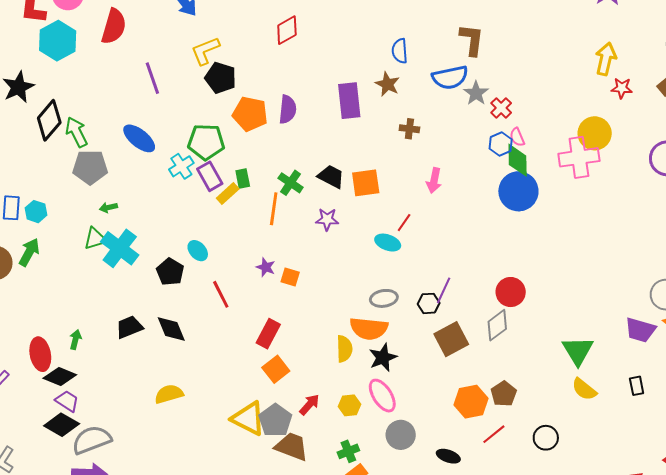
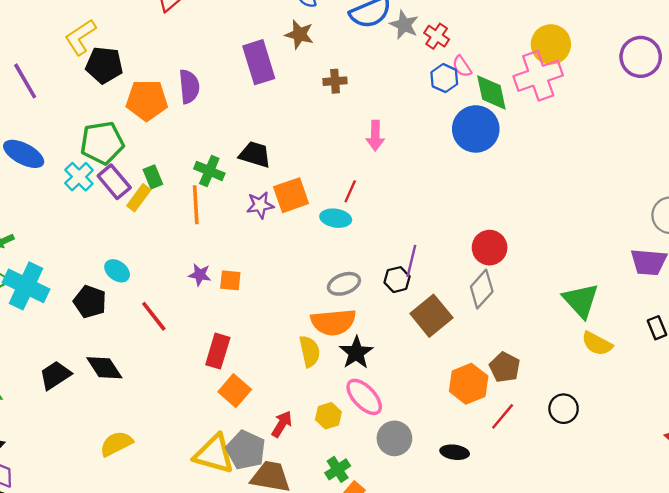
green diamond: (518, 160) -> (491, 92), moved
orange square: (366, 183) -> (291, 195), moved

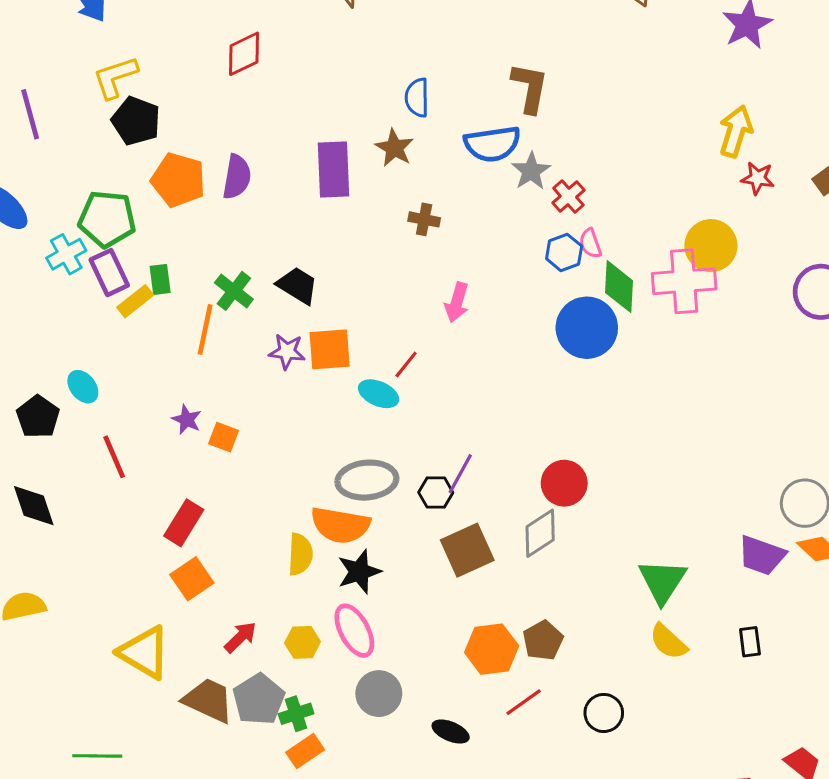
gray ellipse: (344, 284) -> (367, 480), size x1.4
gray pentagon: (246, 450) -> (259, 699), moved

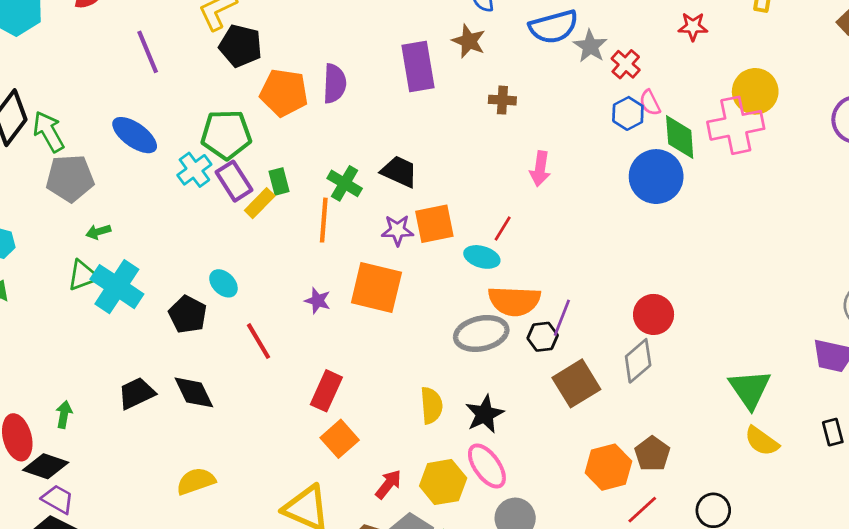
red star: (758, 178) -> (693, 27), moved
orange square: (224, 437) -> (376, 287), moved, size x2.0
orange semicircle: (340, 525) -> (514, 301), moved
yellow hexagon: (303, 642) -> (443, 482), size x1.5

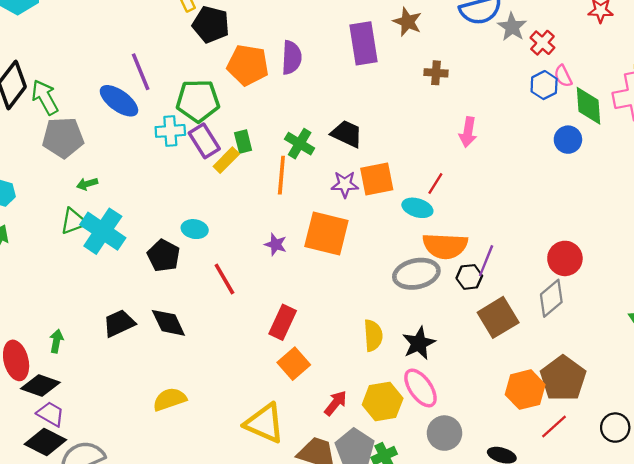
purple line: (148, 52) -> (141, 72), moved
cyan cross: (194, 170) -> (170, 131), turned 32
blue circle: (656, 177) -> (568, 140), size x0.6
cyan ellipse: (223, 283) -> (195, 229), turned -35
brown pentagon: (652, 454) -> (563, 378), size x1.5

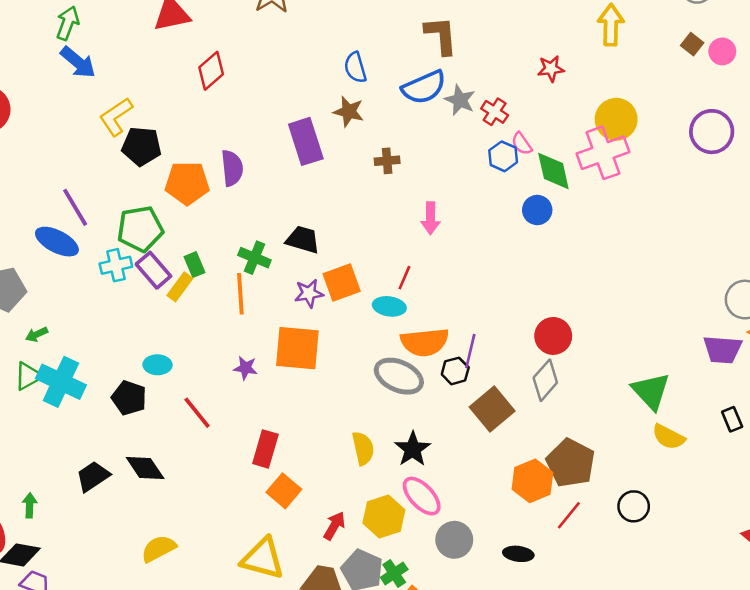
gray ellipse: (416, 274) -> (399, 376), turned 45

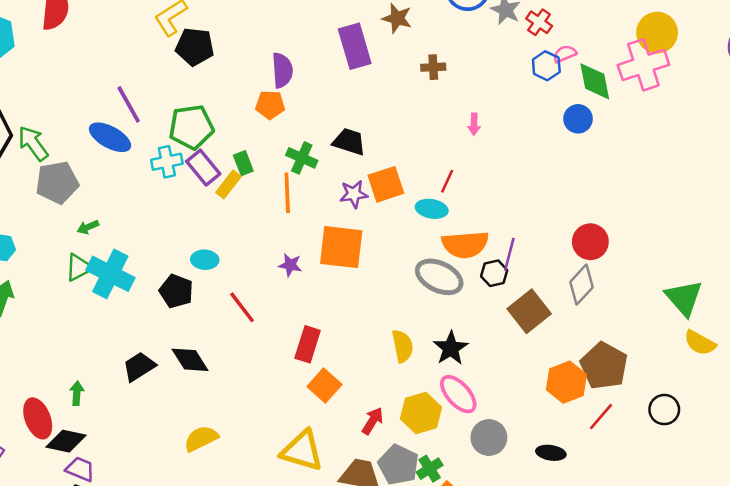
pink semicircle: (522, 144) -> (565, 54), turned 100
orange pentagon: (187, 183) -> (270, 105), moved, size x0.7
pink arrow: (431, 218) -> (474, 124), size x0.7

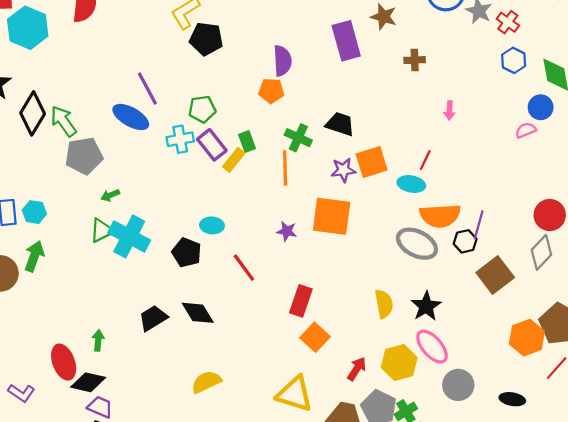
pink semicircle: (565, 54) -> (526, 130), moved
green pentagon: (191, 127) -> (202, 109), size x0.7

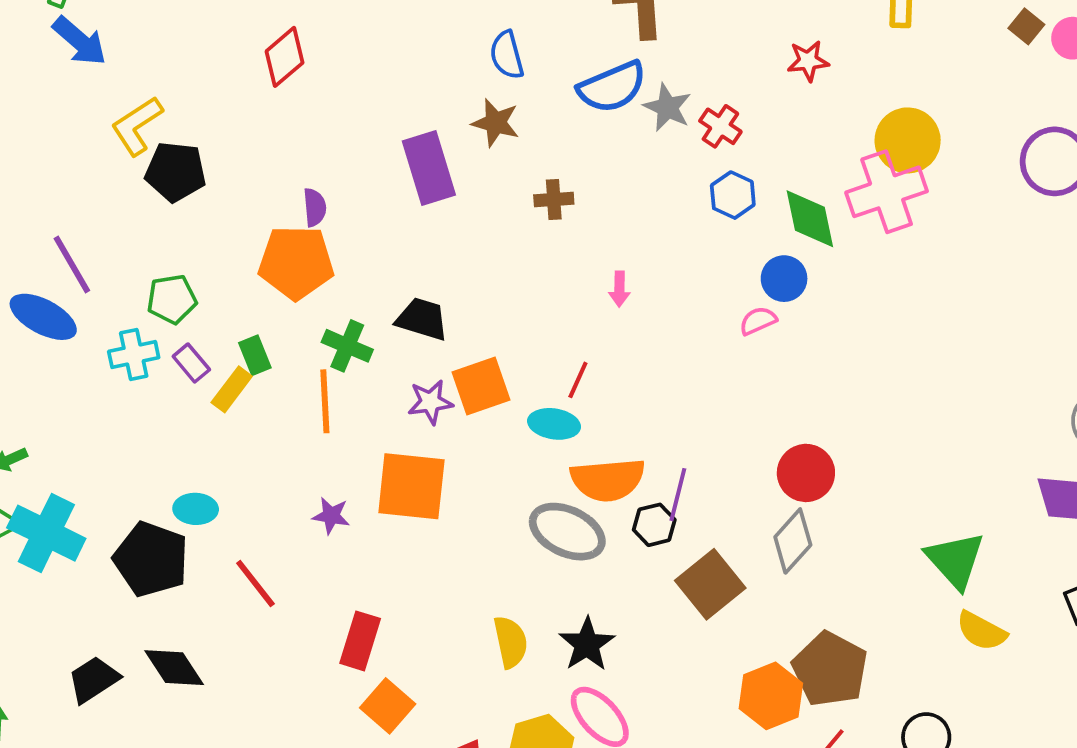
purple semicircle: (282, 61) -> (315, 207), size x0.7
orange pentagon: (271, 91) -> (296, 262), size x1.6
purple rectangle: (212, 145) -> (191, 363), size x0.7
black pentagon: (187, 253) -> (151, 559), size x1.4

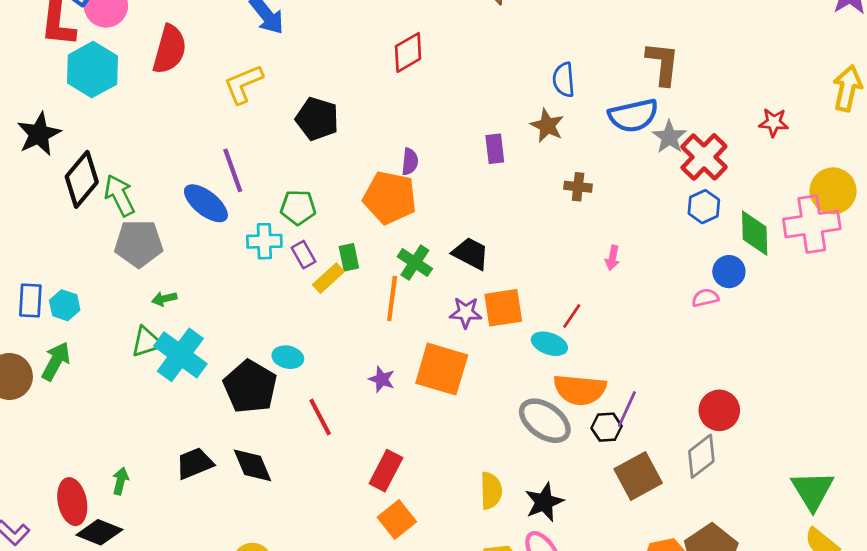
yellow L-shape: (137, 126) -> (243, 84), moved
red cross: (720, 126) -> (704, 157), size x1.6
purple rectangle: (429, 168) -> (495, 149), size x0.6

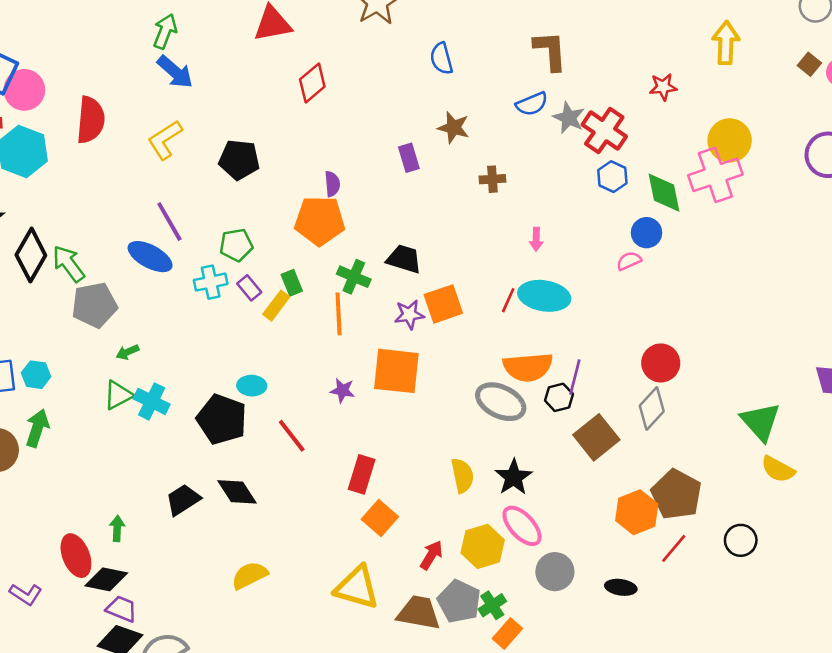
blue semicircle: (564, 80) -> (441, 58), moved
blue semicircle: (633, 116) -> (532, 104), size x0.7
cyan ellipse: (549, 344) -> (544, 296), moved, size x1.5
cyan cross: (180, 355) -> (152, 401), size x0.7

